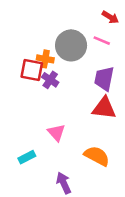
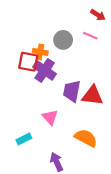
gray circle: (71, 45) -> (63, 40), size x0.7
purple trapezoid: (104, 79) -> (72, 91), moved
purple cross: (50, 80) -> (45, 70), size x1.5

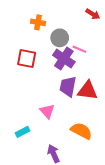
pink line: (90, 36) -> (79, 49), moved
orange cross: (40, 52) -> (38, 22), moved
purple cross: (45, 70) -> (64, 59), moved

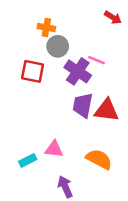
gray circle: (60, 38) -> (58, 46), moved
pink triangle: (47, 111) -> (54, 149), moved, turned -42

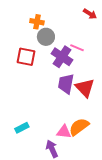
red triangle: (107, 110) -> (85, 88), turned 40
pink triangle: (54, 149) -> (64, 132), moved
orange semicircle: (99, 159) -> (79, 127), turned -65

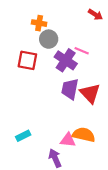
orange semicircle: (79, 127) -> (84, 135), turned 50

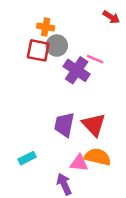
red square: (27, 60) -> (38, 50), moved
purple trapezoid: (70, 89) -> (64, 125), moved
red triangle: (90, 93) -> (94, 125), moved

